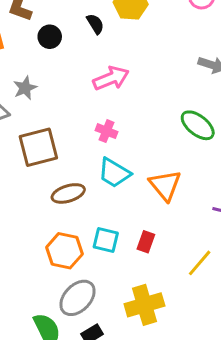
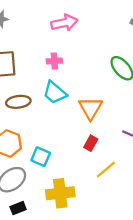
pink cross: (107, 131) -> (54, 61), turned -35
cyan square: (106, 240) -> (41, 157), moved
red rectangle: (146, 242) -> (91, 143), moved

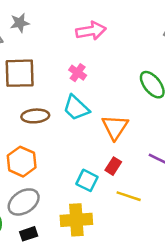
pink cross: (54, 61) -> (78, 73), turned 35
cyan square: (41, 157) -> (87, 180), moved
yellow line: (106, 170) -> (129, 196), turned 55

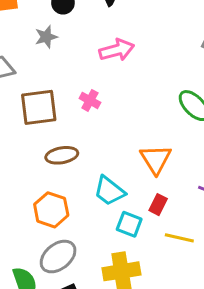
gray star: (20, 23) -> (46, 37), moved
pink cross: (78, 73) -> (90, 100), moved
cyan trapezoid: (76, 108) -> (109, 191), moved

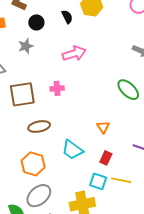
pink cross: (90, 100) -> (57, 88), turned -32
orange triangle: (156, 159) -> (103, 127), size x0.6
cyan square: (129, 224) -> (98, 181), moved

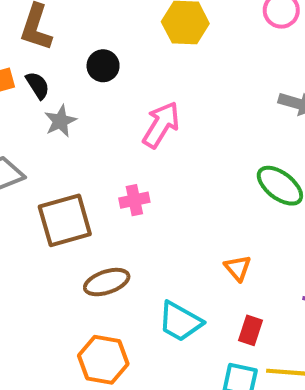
black semicircle: (67, 17) -> (38, 85), moved
black circle: (36, 22) -> (103, 66), moved
pink arrow: (74, 53) -> (161, 125), turned -35

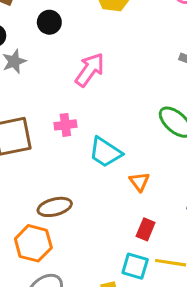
brown ellipse: (107, 282) -> (55, 207), moved
cyan trapezoid: (180, 322) -> (105, 152), moved

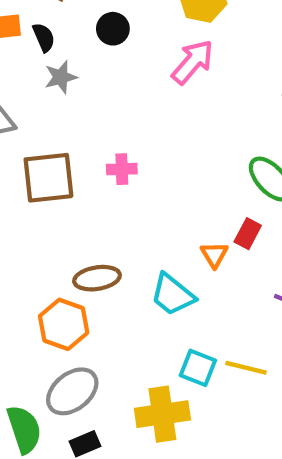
pink arrow: (90, 70) -> (193, 62), moved
cyan trapezoid: (105, 152) -> (172, 295), moved
red rectangle: (146, 229) -> (248, 234), moved

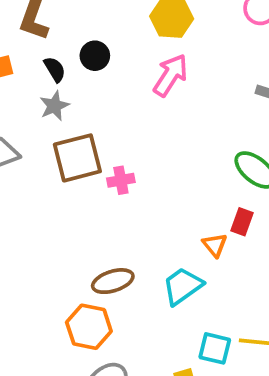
black semicircle: (44, 37) -> (55, 69), moved
brown square: (48, 178) -> (77, 158), moved
cyan trapezoid: (172, 295) -> (183, 286), turned 114

